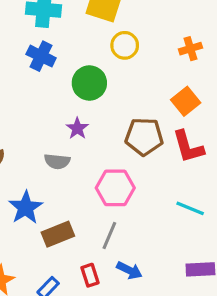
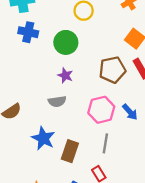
brown rectangle: (58, 234) -> (70, 151), turned -35
blue arrow: (129, 270) -> (130, 112), moved, turned 36

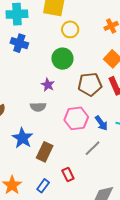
green circle: (66, 42) -> (62, 59), moved
gray line: (105, 143) -> (93, 148), moved, turned 30

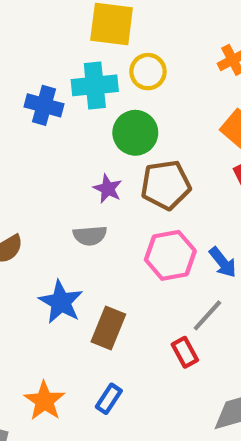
cyan cross: (17, 14) -> (95, 85), moved
brown pentagon: (90, 84) -> (166, 185), moved
red rectangle: (68, 174) -> (185, 352), moved

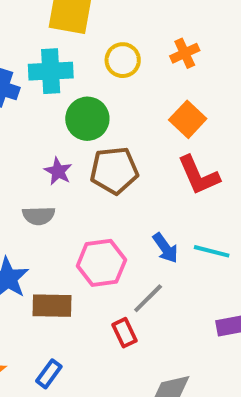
yellow circle: (148, 72) -> (123, 60), moved
pink hexagon: (170, 255) -> (101, 263), moved
brown rectangle: (108, 328) -> (52, 306), turned 66

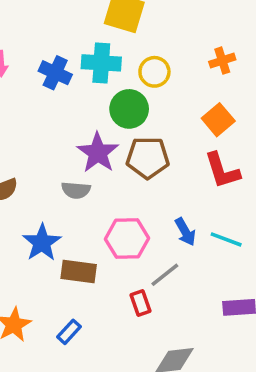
yellow circle: (123, 60) -> (154, 72), moved
purple star: (58, 171) -> (98, 153), size x1.6

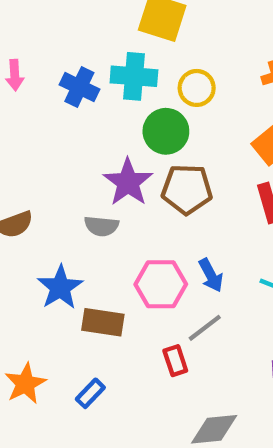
blue arrow: (185, 232) -> (211, 275), moved

